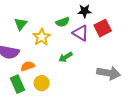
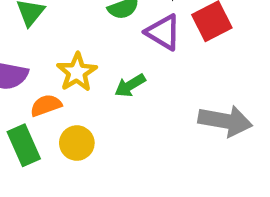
yellow star: (42, 37) -> (77, 72), moved

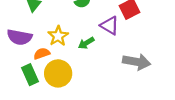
purple triangle: (163, 32) -> (110, 25), moved
yellow circle: (77, 143) -> (58, 73), size x1.5

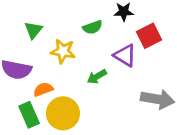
yellow star: (58, 36) -> (63, 51), moved, turned -30

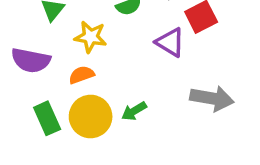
green arrow: (97, 77) -> (134, 111), moved
orange semicircle: (43, 89) -> (81, 75), moved

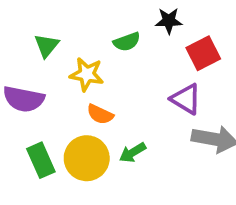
purple triangle: (170, 42) -> (186, 99), moved
orange semicircle: (81, 75) -> (100, 114), moved, turned -135

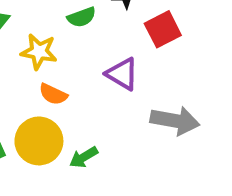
purple triangle: (186, 99) -> (122, 74), moved
green arrow: (133, 153) -> (84, 157), moved

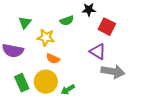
red square: (163, 29) -> (107, 27), turned -36
purple triangle: (122, 74) -> (98, 52), moved

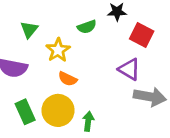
yellow star: (46, 38) -> (58, 50), turned 30
green arrow: (68, 90) -> (88, 121), turned 128

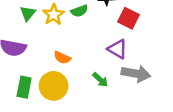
yellow star: (58, 50) -> (54, 15), moved
green rectangle: (25, 112) -> (24, 87), turned 35
green arrow: (88, 121) -> (100, 80), moved, turned 126

